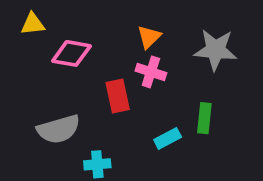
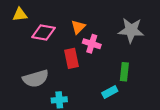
orange triangle: (149, 37) -> (78, 27), moved
cyan rectangle: (168, 138) -> (110, 92), moved

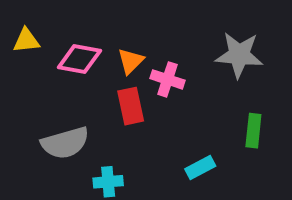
yellow triangle: (20, 15) -> (26, 41), moved
orange triangle: (78, 27) -> (131, 61), moved
green rectangle: (124, 72) -> (253, 131), moved

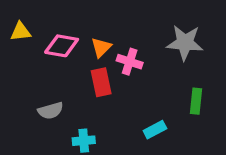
gray semicircle: (65, 143) -> (51, 111), size x0.7

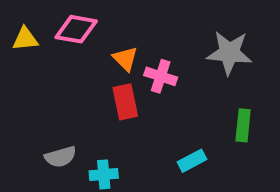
pink diamond: (62, 46) -> (76, 29), moved
orange triangle: (101, 47) -> (125, 59), turned -30
gray semicircle: (51, 111) -> (60, 157), moved

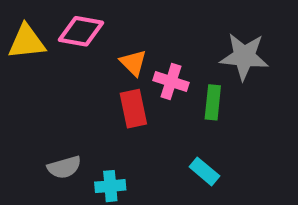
yellow triangle: (25, 39) -> (27, 42), size x1.4
green rectangle: (243, 125) -> (213, 102), moved
cyan rectangle: (192, 161) -> (204, 171), turned 68

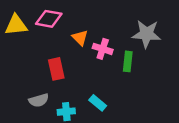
red rectangle: (133, 109) -> (56, 69), moved
cyan rectangle: (204, 171) -> (98, 103), moved

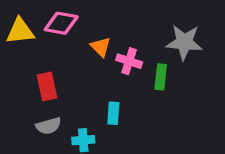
red rectangle: (56, 69) -> (47, 86), moved
cyan rectangle: (98, 103) -> (113, 113), moved, turned 54

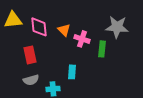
pink diamond: (61, 23) -> (39, 27), moved, turned 75

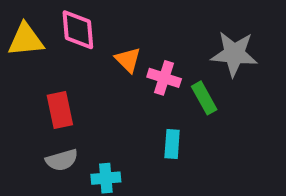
pink diamond: (39, 27) -> (78, 30), moved
green rectangle: (102, 49) -> (204, 98), turned -35
cyan rectangle: (72, 72) -> (172, 144), moved

